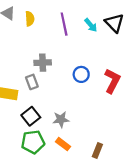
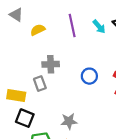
yellow semicircle: (30, 19) -> (38, 30), moved, turned -112
black square: (31, 116) -> (25, 118), moved, turned -30

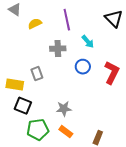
cyan arrow: (99, 27) -> (88, 42), moved
gray cross: (51, 64) -> (58, 49), moved

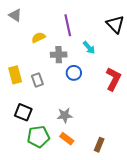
yellow semicircle: (35, 24) -> (38, 37), moved
blue circle: (83, 67) -> (74, 73), moved
yellow rectangle: (15, 85) -> (15, 75), moved, turned 66

